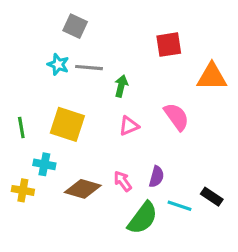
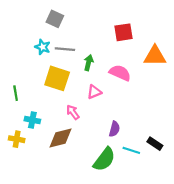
pink semicircle: (176, 117) -> (120, 73), moved, turned -30
yellow square: (67, 124) -> (57, 78), moved
pink arrow: (123, 181) -> (73, 112), moved
brown diamond: (83, 189) -> (60, 138), turned -30

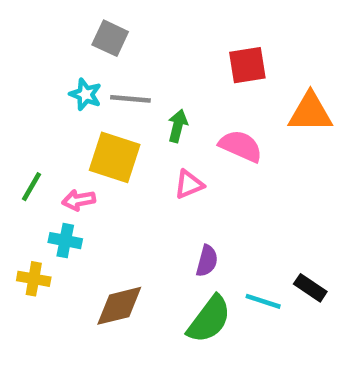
green line: (16, 93) -> (31, 187), turned 40
pink arrow: (73, 112) -> (79, 200), moved, turned -64
purple semicircle: (114, 129) -> (207, 261), moved
brown diamond: (60, 138) -> (119, 306), moved

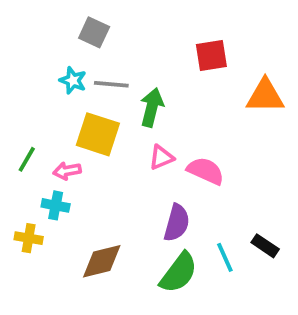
green arrow: (178, 126) -> (152, 107), size x1.4
pink semicircle: (241, 146) -> (206, 171), moved
purple semicircle: (207, 261) -> (177, 223), size x1.4
cyan line: (263, 301) -> (225, 257), turned 48

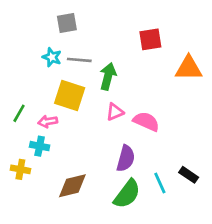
gray square: (94, 32) -> (67, 23), turned -35

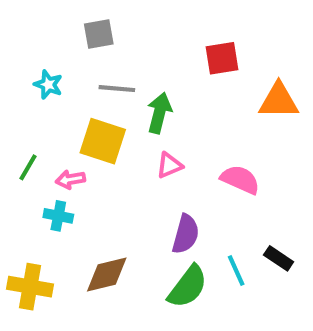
cyan star: (52, 57) -> (48, 85), moved
pink semicircle: (146, 121) -> (240, 180), moved
yellow cross: (20, 169) -> (30, 287), moved, size x1.5

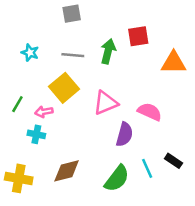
gray square: (99, 34) -> (72, 14), moved
green arrow: (159, 113) -> (108, 51), moved
yellow square: (103, 141) -> (64, 88), turned 32
pink triangle: (169, 165) -> (106, 103), size x1.5
purple semicircle: (186, 234) -> (124, 134), moved

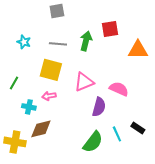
yellow square: (64, 88) -> (51, 70), turned -35
pink arrow: (44, 112) -> (49, 96), moved
brown diamond: (67, 171) -> (41, 129), moved

